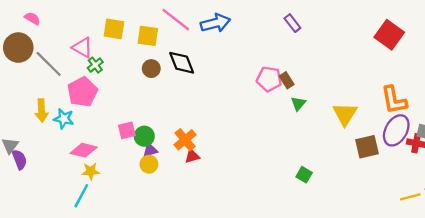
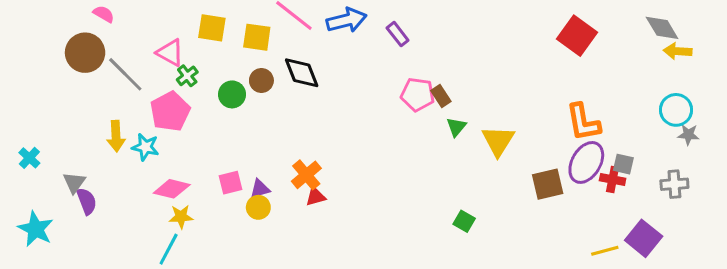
purple rectangle: (292, 23) -> (398, 34), moved
yellow triangle: (345, 114) -> (498, 141), moved
pink square: (127, 130) -> (230, 183), moved
green circle: (144, 136) -> (232, 94), moved

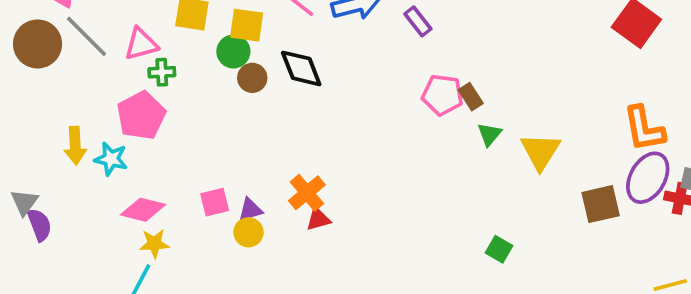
pink triangle: (170, 53) -> (141, 44), turned -44
gray line: (125, 74) -> (87, 36), moved
green cross: (187, 76) -> (162, 72), turned 35
green circle: (232, 94) -> (233, 51), moved

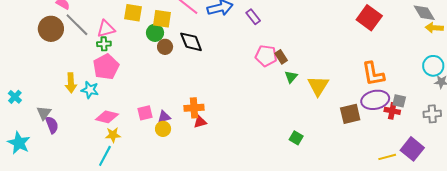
green cross: (162, 72) -> (104, 44), moved
purple ellipse: (648, 178) -> (375, 100), turned 48
orange cross: (307, 193) -> (194, 108), turned 36

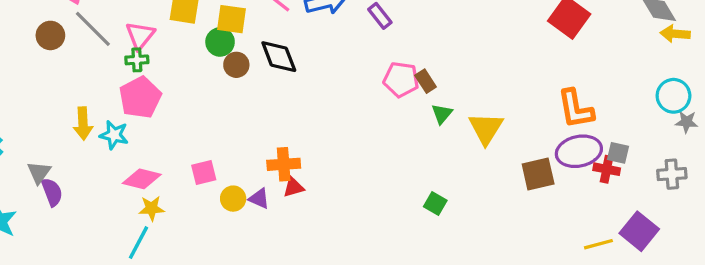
brown circle: (51, 29) -> (50, 35), size x0.7
pink triangle: (106, 29) -> (140, 35), turned -36
purple triangle: (164, 117) -> (259, 199), moved, turned 40
green square: (296, 138) -> (435, 203), moved

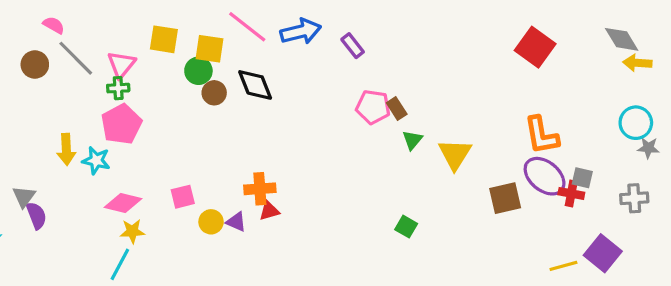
purple ellipse: (579, 151) -> (545, 176), turned 51

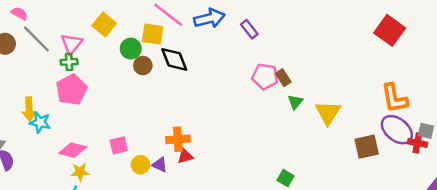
yellow square: (164, 39) -> (104, 24), turned 30
yellow square: (209, 49) -> (153, 34), moved
cyan star: (96, 160) -> (40, 122), moved
green square: (406, 227) -> (286, 178), moved

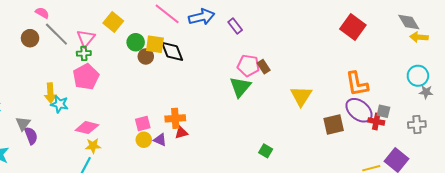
yellow square: (153, 34) -> (155, 44), moved
green triangle: (295, 102) -> (240, 87), moved, size x1.6
pink square: (119, 145) -> (143, 123), moved

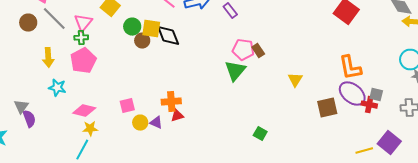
yellow arrow: (50, 93) -> (48, 58), moved
yellow triangle: (301, 96) -> (295, 80), size x0.7
pink square: (143, 123) -> (127, 106), moved

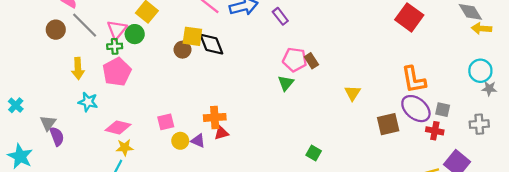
green circle: (132, 27) -> (135, 34), moved
green triangle: (235, 71) -> (286, 83), size x0.7
red cross: (369, 105) -> (435, 131), moved

